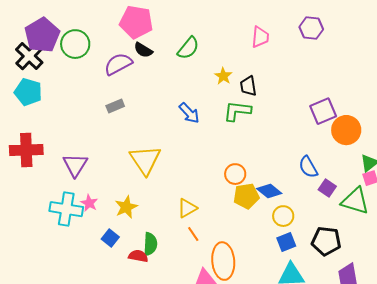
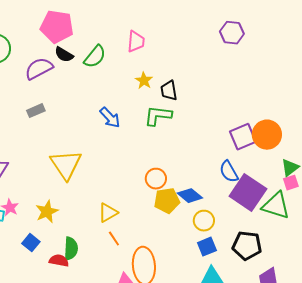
pink trapezoid: (260, 37) -> (136, 42), moved
green semicircle: (188, 48) -> (95, 57), moved
purple square: (323, 111) -> (243, 137), moved
purple square: (327, 188) -> (248, 193), size x2.0

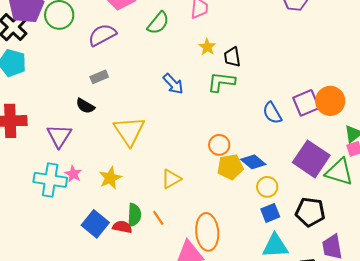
black semicircle: (64, 55) -> (85, 106), moved
blue semicircle: (229, 172) -> (272, 113), moved
orange line: (114, 239) -> (158, 218), moved
blue square: (31, 243) -> (95, 224), moved, size x1.5

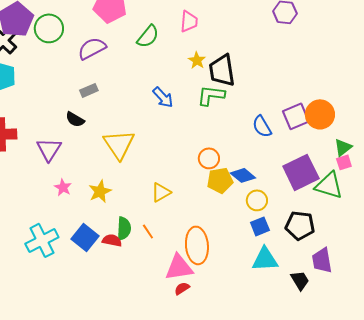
black trapezoid: (232, 57) -> (222, 70), size x1.6
purple square: (311, 159) -> (301, 172), turned 30
cyan cross: (50, 180) -> (42, 240), moved, turned -36

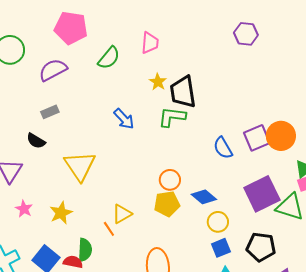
yellow pentagon: (220, 180) -> (167, 204), moved
orange line: (148, 231) -> (109, 229), moved

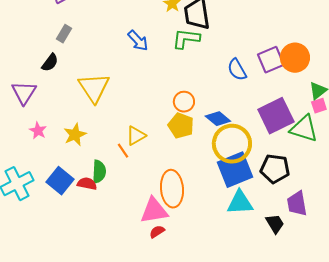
gray rectangle: (50, 112) -> (64, 34), turned -36
black semicircle: (36, 141) -> (50, 63), turned -84
yellow pentagon: (167, 204) -> (181, 126), turned 30
yellow circle: (218, 222) -> (232, 144), size x1.8
blue square: (221, 248) -> (235, 170), size x1.8

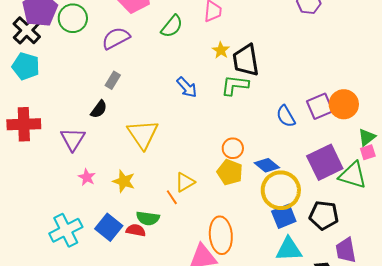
yellow star: (75, 135) -> (124, 181), turned -30
blue square: (235, 170) -> (284, 216), size x0.7
green semicircle: (99, 172) -> (148, 218), turned 95

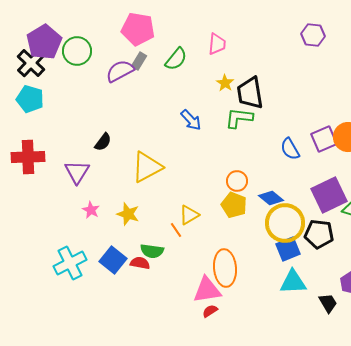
gray rectangle: (113, 80) -> (139, 61), moved
yellow triangle: (143, 134) -> (147, 167), turned 36
black pentagon: (324, 215) -> (319, 234), moved

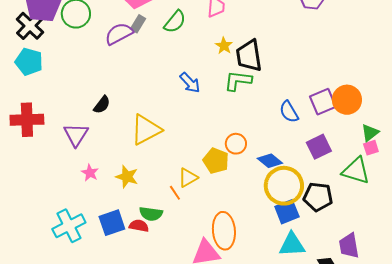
purple square: (329, 195) -> (319, 147), moved, size x0.7
yellow pentagon: (234, 205) -> (216, 161), moved
blue square: (113, 260) -> (112, 223), turned 32

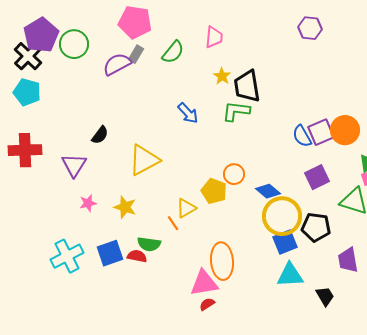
blue semicircle: (289, 112) -> (302, 136), moved
pink star: (90, 173) -> (88, 203), turned 30
purple trapezoid: (349, 246) -> (348, 260), moved

